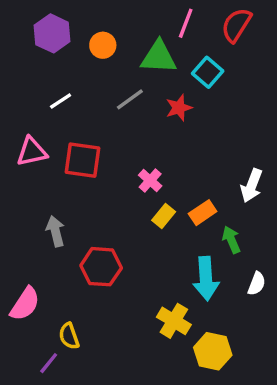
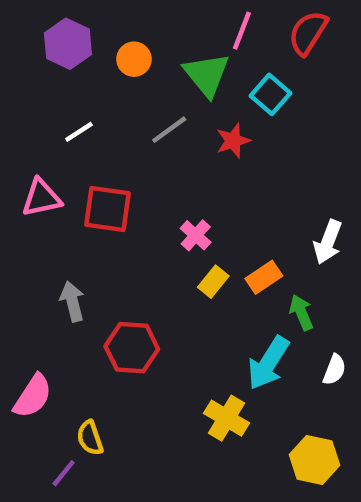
green triangle: (159, 57) -> (207, 75), turned 48
cyan arrow: (206, 279) -> (268, 363), turned 36
yellow hexagon: (213, 351) -> (315, 460), moved

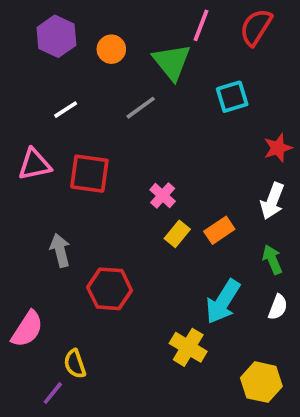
cyan square: (271, 94) -> (232, 97), moved, turned 32
red star: (233, 141) -> (278, 148), moved
green arrow: (301, 312) -> (272, 260), moved

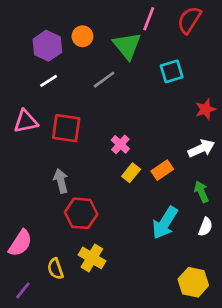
purple hexagon: (56, 36) -> (47, 46), moved
white arrow: (272, 201) -> (201, 148), turned -135
gray arrow: (60, 250) -> (61, 181), moved
yellow cross: (188, 347) -> (92, 258), moved
purple line: (53, 393) -> (23, 290), moved

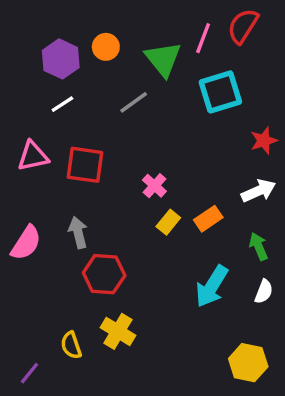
pink line: (149, 19) -> (203, 38), moved
cyan square: (172, 71) -> (220, 92), size x1.4
pink semicircle: (20, 243) -> (26, 243), moved

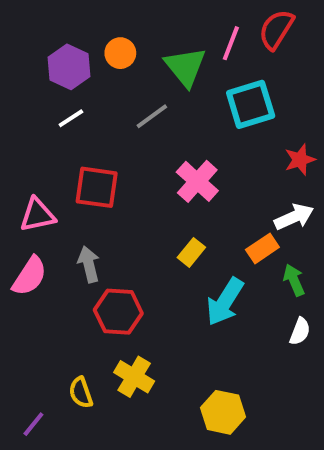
pink triangle: (33, 156) -> (37, 215), moved
pink cross: (154, 186) -> (197, 181), moved, size x1.5
orange rectangle: (208, 219) -> (262, 248), moved
cyan arrow: (212, 286) -> (225, 302), moved
yellow hexagon: (248, 363) -> (223, 412), moved

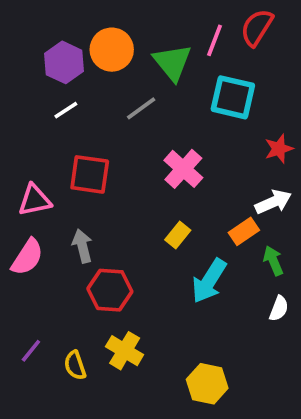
orange circle: (120, 53) -> (112, 50), size x1.5
cyan square: (251, 104) -> (233, 97), turned 30
purple line: (33, 424) -> (31, 351), moved

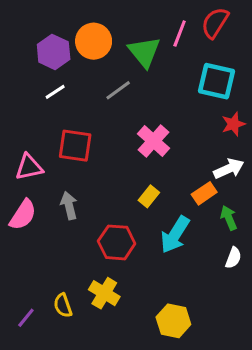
cyan square: (233, 97) -> (216, 81), moved
red hexagon: (110, 290) -> (117, 242), moved
purple line: (31, 351) -> (26, 318), moved

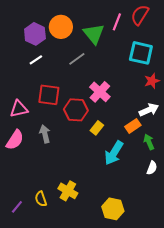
red hexagon: (117, 242) -> (76, 110), moved

